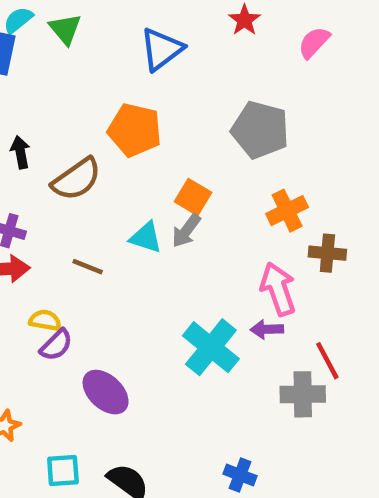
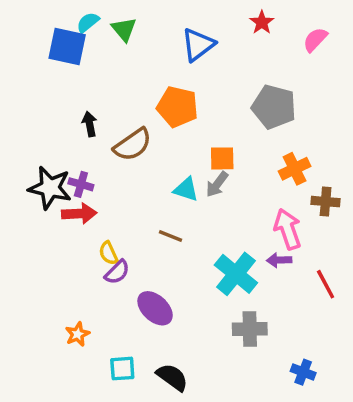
orange square: (193, 197) -> (222, 158), turned -32
brown line: (88, 267) -> (171, 236), moved
yellow semicircle: (45, 320) -> (109, 253), turned -125
gray cross: (303, 394) -> (250, 329), moved
blue cross: (240, 475) -> (303, 372), moved

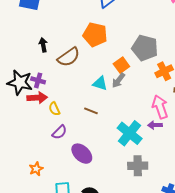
gray pentagon: (274, 107) -> (145, 48), moved
orange square: (222, 158) -> (121, 65), turned -35
yellow semicircle: (109, 253) -> (54, 109), moved

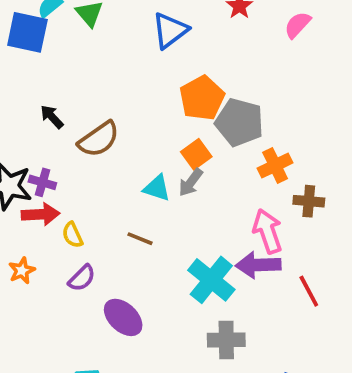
orange pentagon: (95, 35) -> (202, 98), moved, turned 30
black arrow: (43, 45) -> (52, 117), turned -32
purple arrow: (155, 125) -> (258, 265), size x1.6
orange star: (36, 169) -> (22, 271), moved

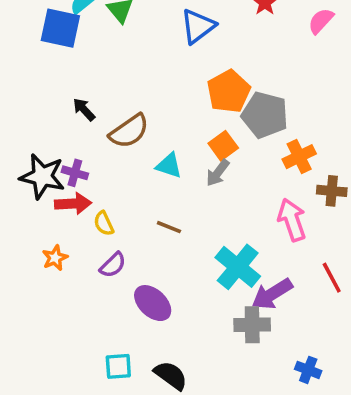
cyan triangle: (157, 188) -> (169, 166), moved
purple arrow: (258, 265) -> (272, 294), moved, turned -30

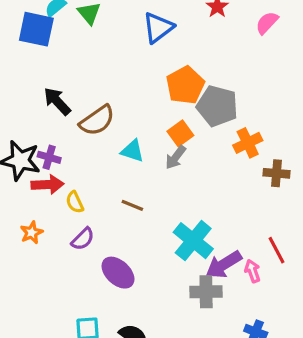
black arrow: (84, 110) -> (57, 101), size x1.4
pink arrow: (292, 220) -> (252, 271), moved, size x0.6

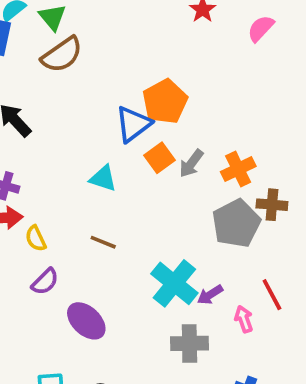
blue triangle: (158, 28) -> (133, 124), moved
gray pentagon: (217, 106) -> (236, 223), moved, turned 30
brown semicircle: (97, 120) -> (62, 55), moved
gray arrow: (176, 157) -> (191, 163), moved
purple arrow: (224, 265) -> (210, 295), moved, size x0.6

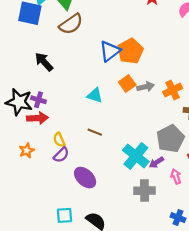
blue triangle: (133, 124) -> (110, 51), moved
gray arrow: (191, 163) -> (146, 87), turned -140
gray pentagon: (236, 223) -> (170, 139), moved
yellow semicircle: (36, 238) -> (59, 140), moved

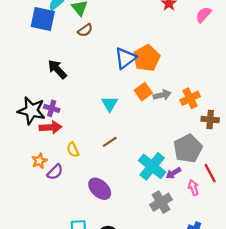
brown semicircle: (71, 24) -> (85, 30), size x0.6
cyan triangle: (95, 95) -> (110, 104), turned 42
brown line: (95, 132) -> (110, 142), turned -56
purple semicircle: (61, 155) -> (55, 172), moved
gray cross: (144, 191) -> (161, 202), turned -30

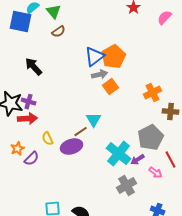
gray arrow: (162, 95) -> (100, 75), moved
cyan triangle: (110, 104) -> (94, 120), moved
pink arrow: (193, 188) -> (156, 173), turned 144
purple ellipse: (100, 189) -> (72, 147), moved, turned -60

